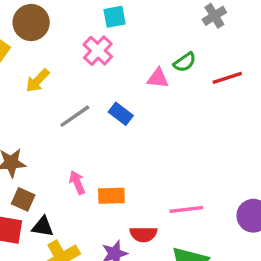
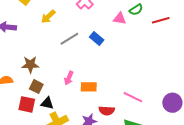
pink arrow: (77, 182) -> (69, 78), turned -136
pink line: (186, 209) -> (133, 97), turned 30

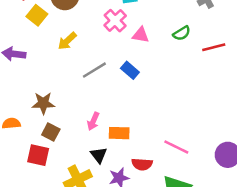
pink triangle: (120, 19) -> (141, 35), moved
black triangle: (47, 103) -> (99, 155), moved, turned 40

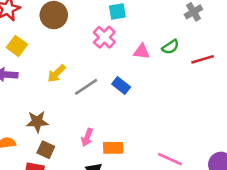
yellow square: (37, 15) -> (17, 46), moved
pink triangle: (141, 35) -> (141, 52), moved
yellow arrow: (67, 41) -> (57, 73), moved

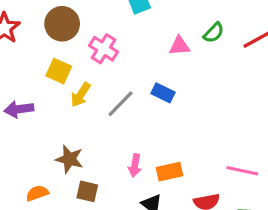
pink cross: (104, 37) -> (104, 49), moved
yellow square: (17, 46) -> (59, 71), moved
brown star: (37, 122) -> (69, 159), turned 30

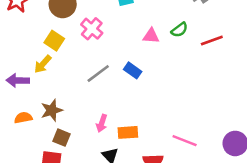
yellow arrow: (81, 95) -> (43, 64), moved
purple arrow: (19, 109) -> (18, 80), moved
brown star: (69, 159) -> (52, 110), turned 30
orange semicircle: (37, 193) -> (23, 118), moved

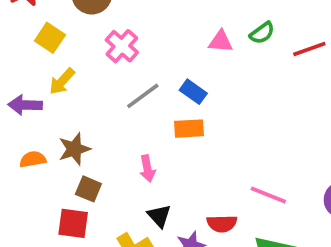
pink cross: (92, 29) -> (122, 46), moved
yellow square: (54, 41) -> (50, 38), moved
pink arrow: (102, 123) -> (147, 169), turned -30
orange rectangle: (128, 132) -> (189, 129), moved

